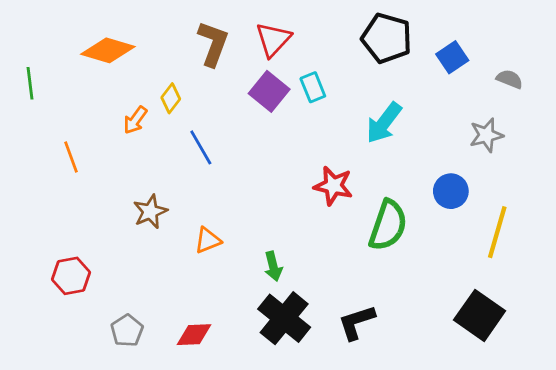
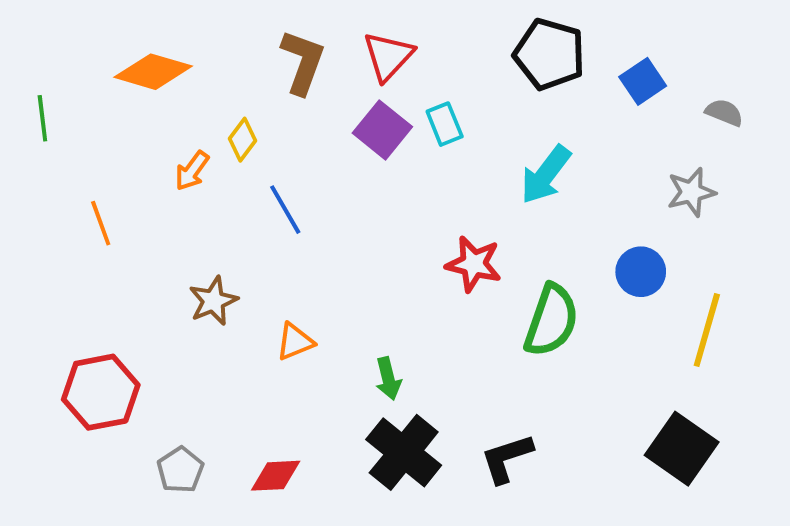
red hexagon: (71, 276) -> (101, 392), size x1.4

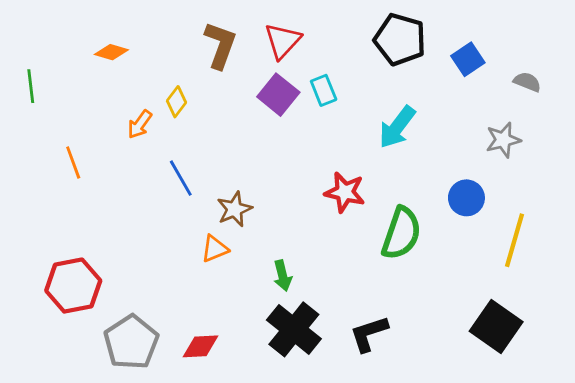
orange diamond: (153, 72) -> (111, 52), size x0.6
blue line: (285, 210) -> (181, 178), moved
brown star: (213, 301) -> (234, 209), moved
gray pentagon: (180, 470) -> (131, 342), size x1.6

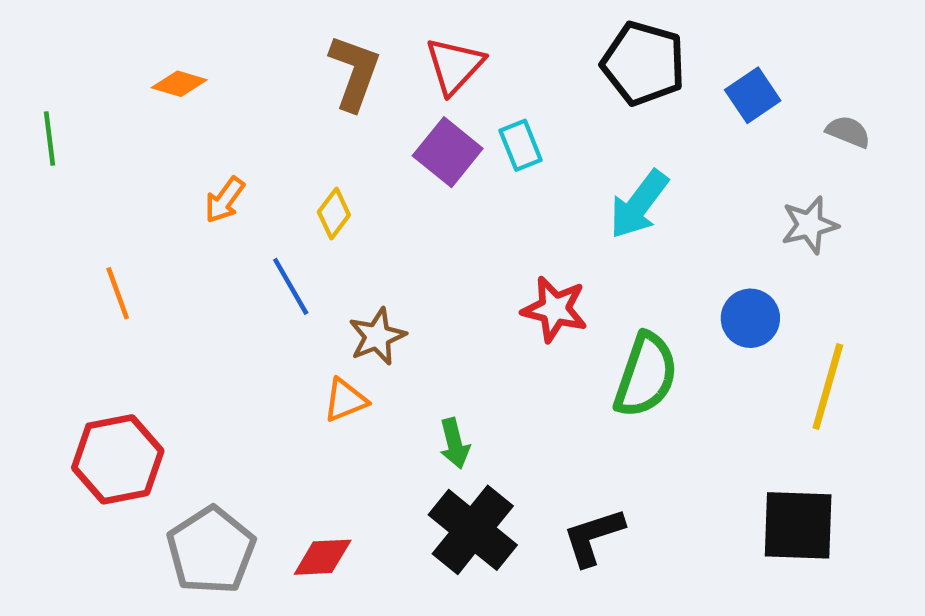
yellow diamond: (176, 102) -> (334, 214), moved
orange line: (73, 163) -> (118, 293), moved
black square: (496, 327) -> (798, 525), turned -33

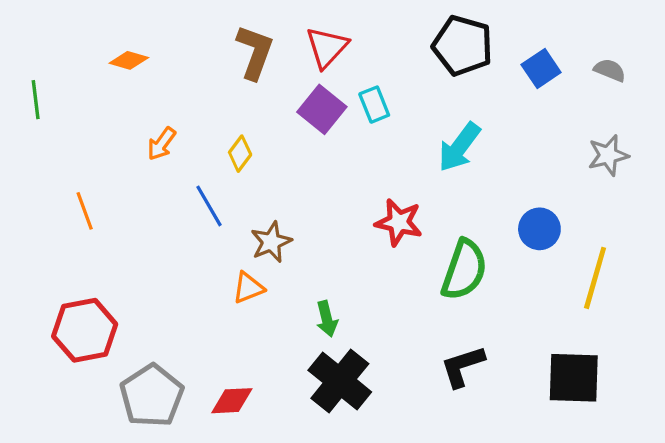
gray semicircle: (848, 132) -> (610, 70), moved
gray star: (810, 225) -> (608, 155), moved
black L-shape: (593, 537) -> (463, 366), moved

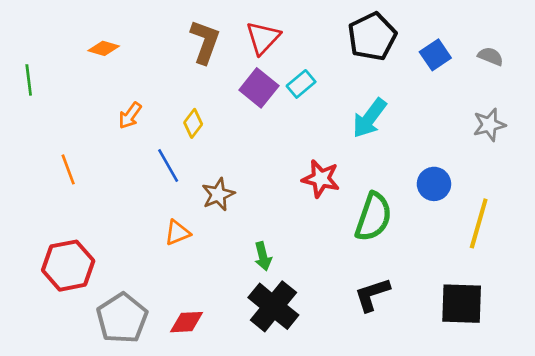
black pentagon: (463, 46) -> (372, 37), turned 30
cyan rectangle: (374, 105) -> (301, 84), turned 72
orange triangle: (248, 288) -> (177, 233), moved

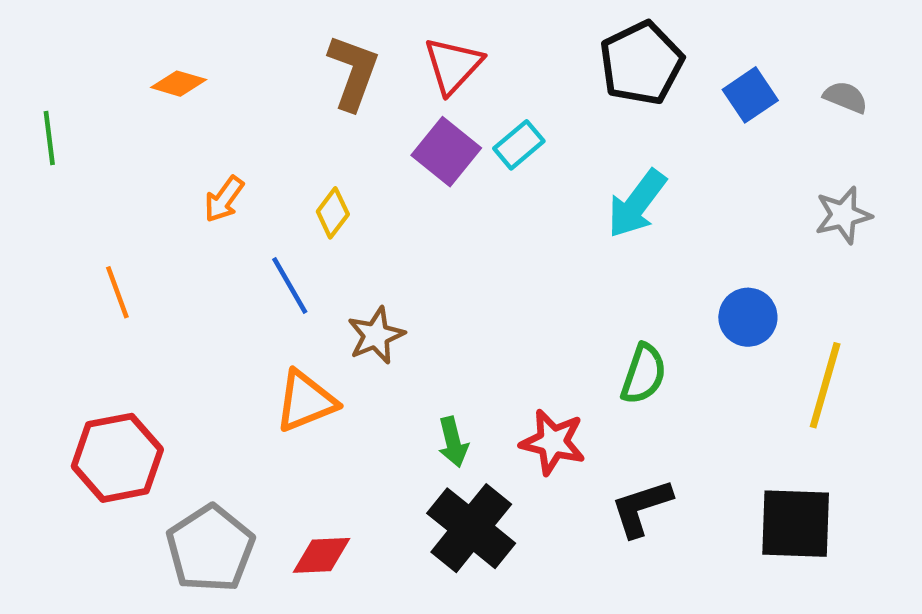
red star: (321, 179) -> (553, 442), moved
green semicircle: (373, 217) -> (644, 374), size x0.7
orange triangle: (177, 233) -> (306, 401), size x1.4

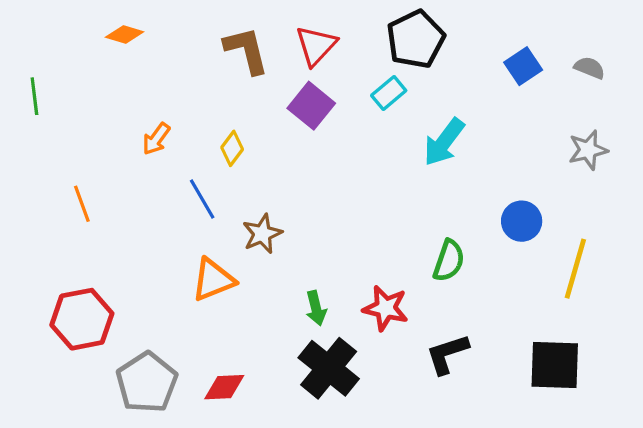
black pentagon: (641, 63) -> (416, 39), moved
brown L-shape: (353, 72) -> (246, 50), turned -34
orange diamond: (179, 84) -> (125, 34), moved
cyan rectangle: (519, 145) -> (389, 93), moved

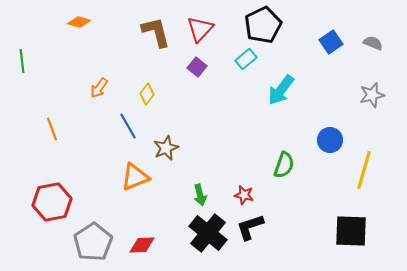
purple square: (311, 106) -> (197, 67), size x0.7
red star: (386, 308) -> (244, 195), size x0.7
black L-shape: (447, 354) -> (250, 227), moved

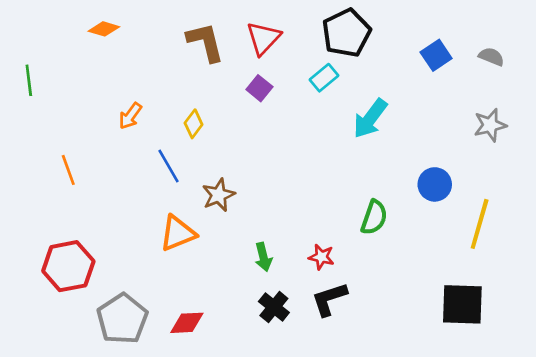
black cross: (208, 233) -> (274, 307), size x0.6

